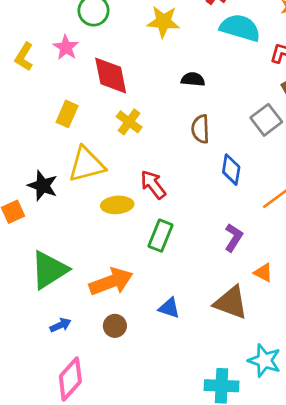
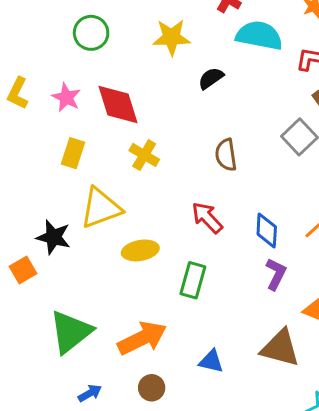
pink star: (66, 47) -> (66, 97), moved
black semicircle: (193, 79) -> (211, 78), moved, turned -35
blue diamond: (231, 170) -> (267, 230), moved
red arrow: (153, 185) -> (207, 218), moved

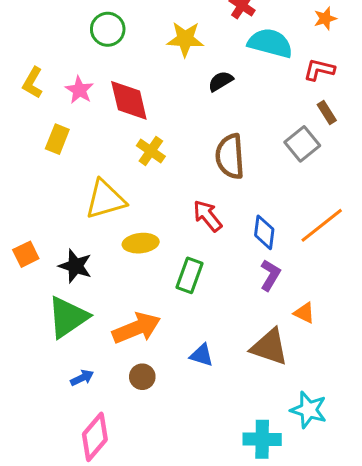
yellow rectangle: (73, 153) -> (57, 139), moved
brown semicircle: (226, 155) -> (230, 156), size x1.4
black star: (53, 237) -> (75, 266), moved

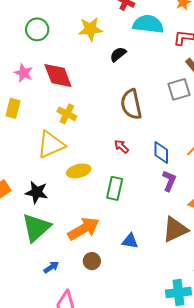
gray square: (302, 144) -> (179, 89), turned 30
yellow cross: (151, 151) -> (67, 114), moved
red arrow: (208, 216) -> (121, 146), size x0.7
brown triangle: (269, 347) -> (175, 229), turned -36

